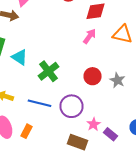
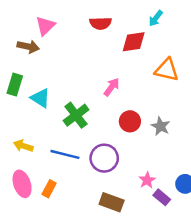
pink arrow: (90, 36) -> (112, 87), moved
pink star: (94, 124) -> (147, 180), moved
purple rectangle: (110, 134) -> (162, 197), moved

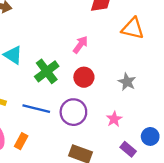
red circle: (130, 121) -> (84, 77), moved
pink star: (147, 180) -> (114, 119), moved

